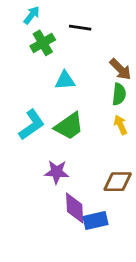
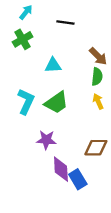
green cross: (43, 43) -> (23, 39), moved
cyan L-shape: (32, 125) -> (26, 101), turned -30
blue rectangle: (95, 220) -> (78, 179), turned 72

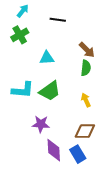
cyan L-shape: (26, 101) -> (23, 90), turned 70
yellow arrow: (98, 101) -> (86, 100), moved
blue rectangle: (78, 179) -> (78, 154), moved

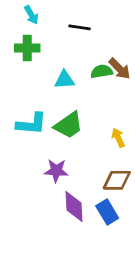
cyan arrow: (23, 11) -> (31, 15), turned 112
green cross: (20, 35) -> (27, 48), turned 30
green semicircle: (86, 68) -> (102, 71), moved, turned -105

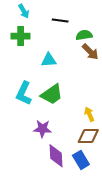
green semicircle: (102, 71) -> (84, 35), moved
cyan L-shape: (31, 124) -> (24, 93), turned 110
yellow arrow: (118, 138) -> (89, 114), moved

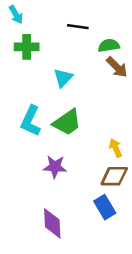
cyan arrow: (24, 11) -> (16, 15), moved
cyan triangle: (49, 60) -> (63, 78), turned -42
purple diamond: (56, 156) -> (52, 223), moved

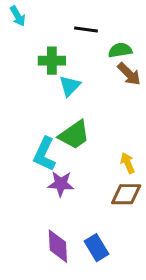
green cross: (27, 47) -> (52, 61), moved
cyan L-shape: (31, 121) -> (44, 154), moved
blue rectangle: (105, 207) -> (96, 248), moved

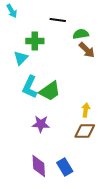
cyan triangle: (70, 86) -> (21, 58), moved
cyan L-shape: (44, 154) -> (30, 87), moved
yellow arrow: (128, 163) -> (86, 110), turned 32

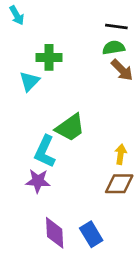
black line: (58, 20) -> (116, 27), moved
cyan L-shape: (30, 87) -> (45, 151), moved
purple star: (41, 124) -> (38, 181), moved

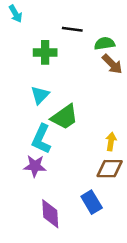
black line: (116, 27) -> (72, 29), moved
cyan triangle: (29, 81) -> (40, 95), moved
blue rectangle: (91, 234) -> (92, 202), moved

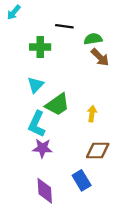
cyan arrow: (15, 14) -> (14, 12), turned 70
yellow arrow: (111, 141) -> (92, 114), moved
purple star: (35, 166) -> (42, 148), moved

